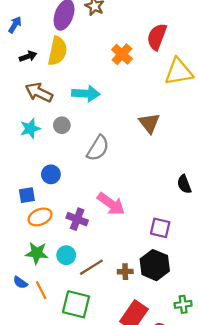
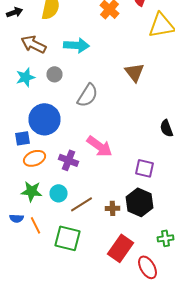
black arrow: (28, 56) -> (14, 12), moved
blue circle: (51, 174) -> (44, 119), size x1.8
blue semicircle: (20, 282) -> (16, 218), turned -32

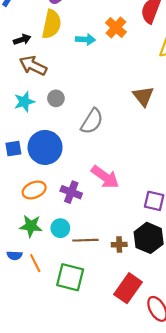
black arrow: (14, 12) -> (22, 39), moved
cyan arrow: (76, 45) -> (85, 39), moved, size x0.7
blue square: (22, 138) -> (13, 149), moved
brown line: (82, 204) -> (85, 240), turned 30

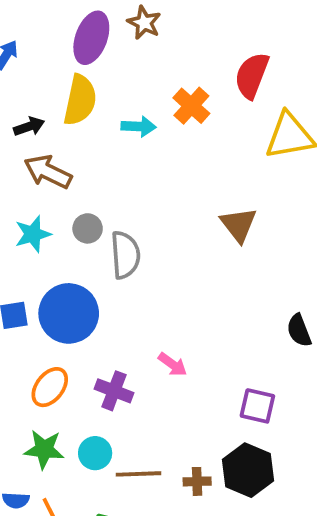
gray semicircle: (92, 121) -> (125, 255), moved, turned -36
pink arrow: (105, 177) -> (173, 364), size x0.6
orange ellipse: (34, 190) -> (50, 387), turned -30

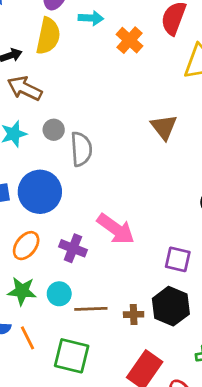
cyan arrow: (139, 126) -> (91, 18), moved
pink arrow: (173, 364) -> (116, 229), size x1.8

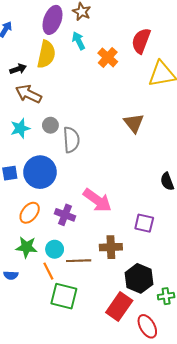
cyan arrow: (91, 18) -> (79, 41), turned -120
black hexagon: (171, 306) -> (139, 278), moved
brown cross: (134, 314) -> (111, 247), moved, size x1.5
orange line: (27, 338) -> (48, 271), moved

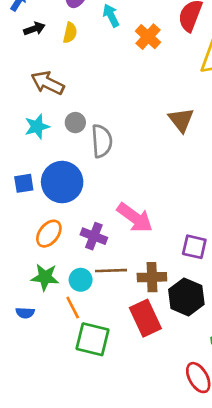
yellow semicircle: (46, 54) -> (70, 33), size x0.6
black arrow: (18, 69) -> (34, 29), moved
brown line: (79, 261) -> (111, 271), moved
black hexagon: (139, 278) -> (186, 297), moved
red rectangle: (119, 307) -> (145, 318), moved, turned -60

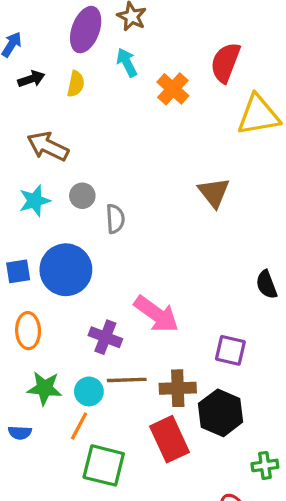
gray semicircle: (102, 141) -> (115, 219), size x0.7
orange ellipse: (49, 234) -> (28, 331), moved, turned -40
orange line: (73, 308) -> (79, 426), turned 55

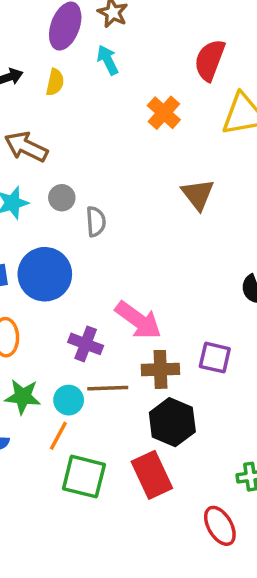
orange cross: (173, 89) -> (164, 113), moved
brown cross: (178, 388) -> (160, 369), moved
black hexagon: (221, 413) -> (172, 422), moved
red rectangle: (170, 439) -> (152, 475), moved

